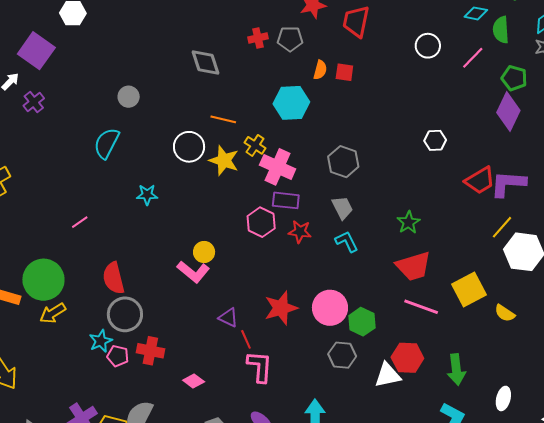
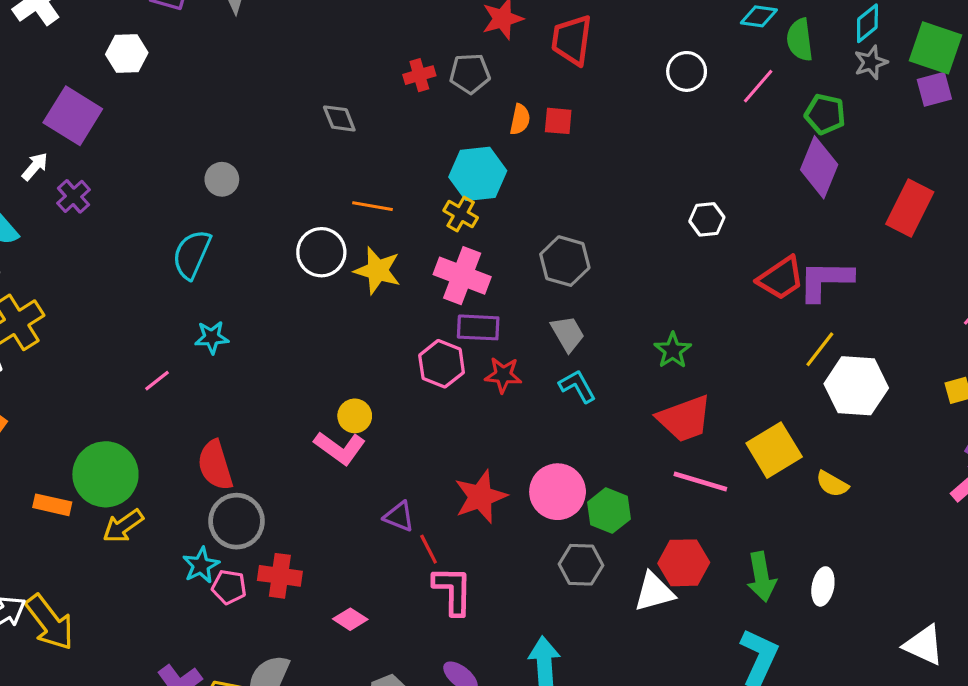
gray diamond: (205, 62) -> (339, 118), size x0.7
yellow cross: (255, 145) -> (461, 214), moved
cyan star: (147, 195) -> (212, 337), moved
white ellipse: (503, 398) -> (823, 586), moved

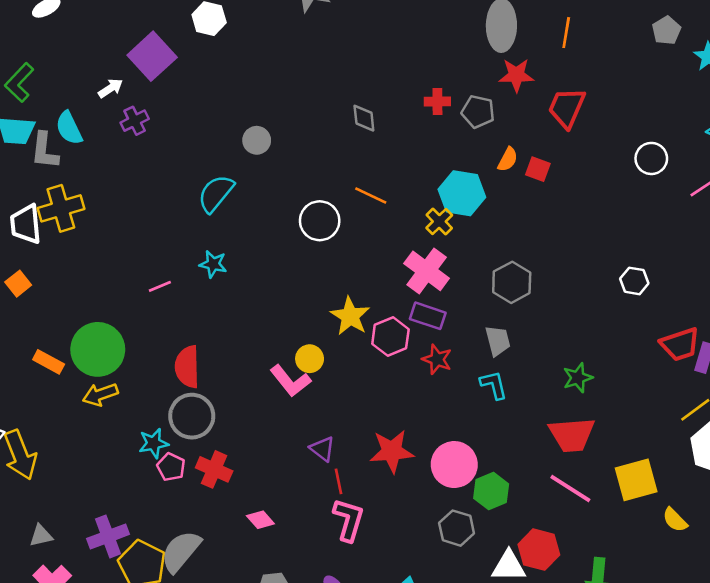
yellow star: (378, 270) -> (350, 316), moved

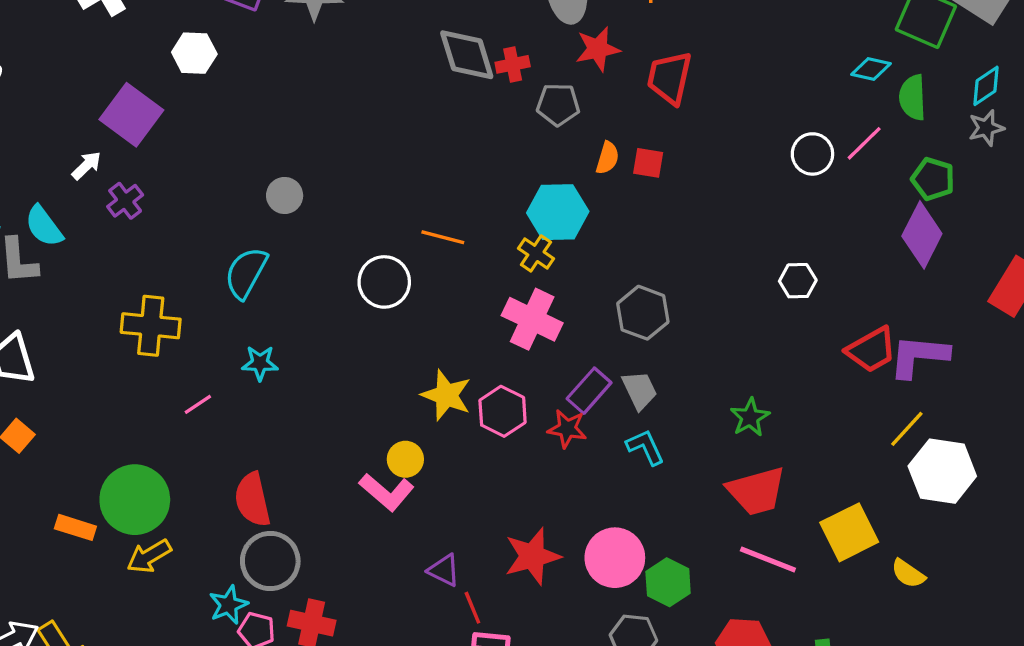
red cross: (437, 102) -> (513, 64), moved
gray diamond: (364, 118) -> (467, 55), moved, size x1.6
white circle: (651, 158) -> (812, 154), moved
yellow cross: (61, 208) -> (151, 326), moved, turned 33
purple rectangle: (428, 316) -> (589, 391), moved, turned -56

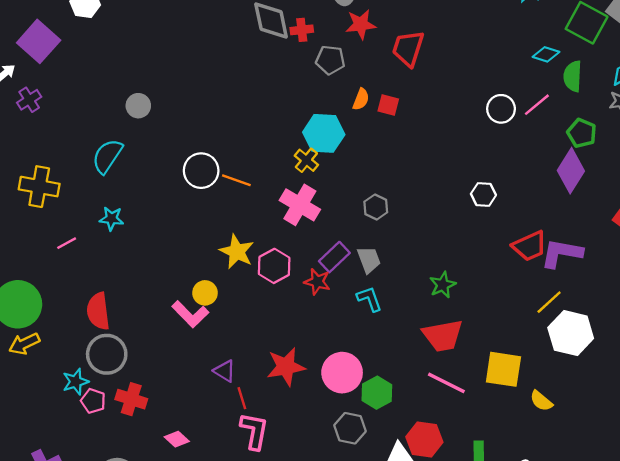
orange line: (443, 237) -> (236, 180), moved
gray hexagon: (643, 313) -> (376, 207), size x0.7
yellow square: (849, 532) -> (503, 369), turned 30

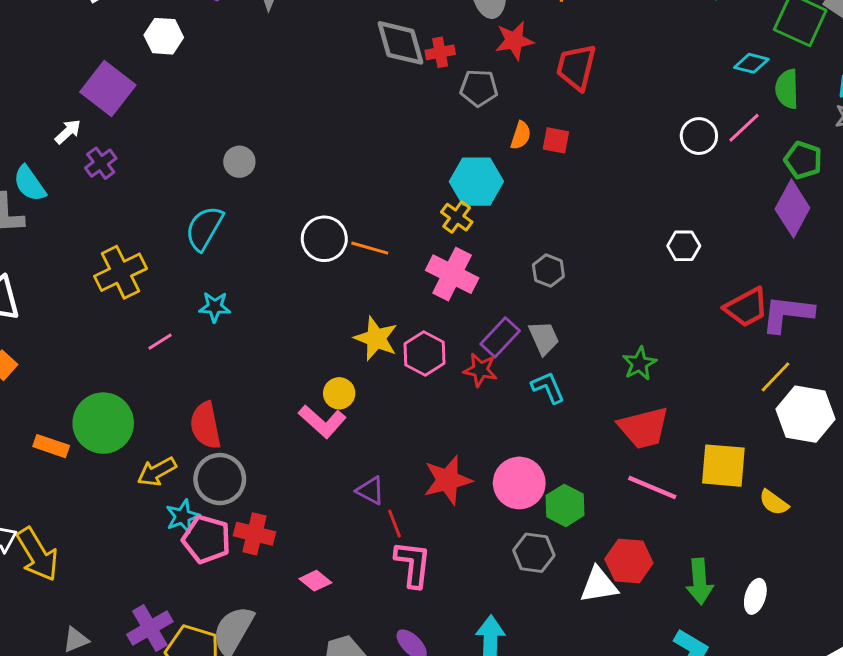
yellow cross: (39, 187) -> (120, 272), turned -33
yellow arrow: (24, 344) -> (157, 472), moved
pink pentagon: (93, 401) -> (206, 539), size x1.5

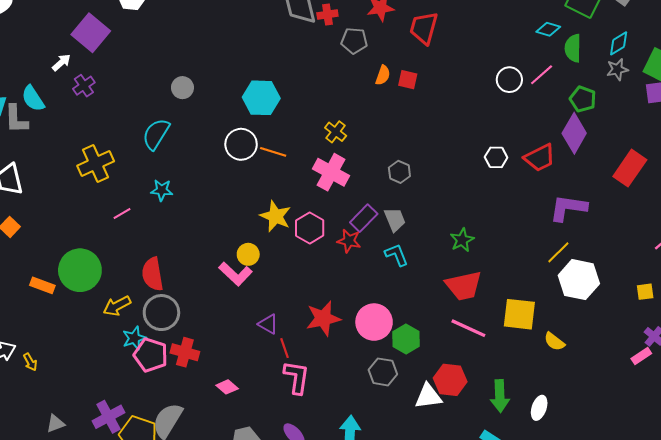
cyan hexagon: (476, 182) -> (261, 98), moved
red trapezoid: (746, 307) -> (540, 158), moved
yellow arrow: (37, 554) -> (30, 362), size x0.5

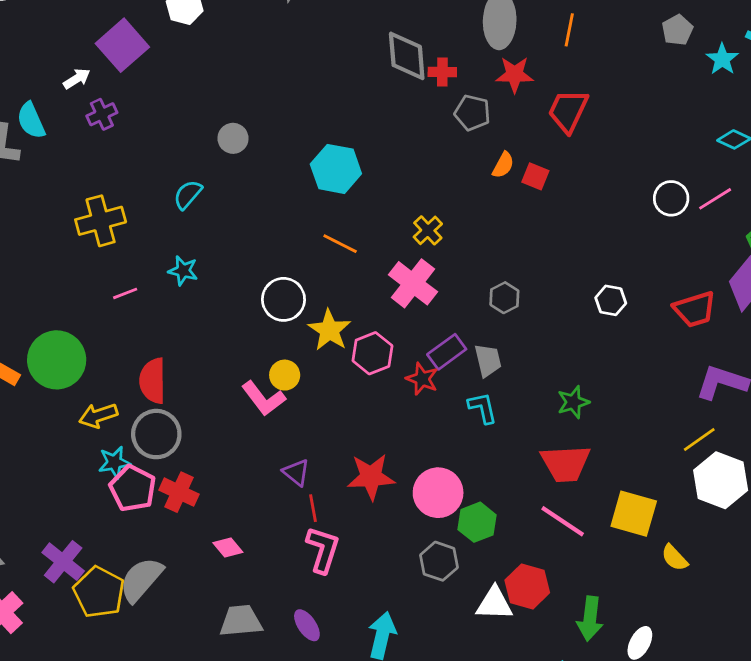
cyan semicircle: (156, 134) -> (188, 195), size x0.7
white circle: (241, 144) -> (283, 299), moved
white hexagon: (496, 157) -> (611, 300), moved
purple cross: (108, 417) -> (63, 562), turned -32

